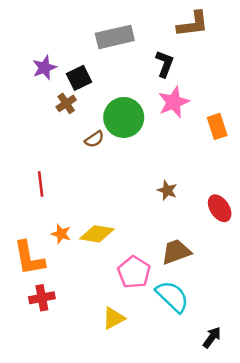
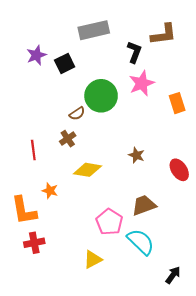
brown L-shape: (193, 24) -> (164, 34), moved
brown cross: (66, 103) -> (68, 139), moved
yellow diamond: (97, 234) -> (87, 170), moved

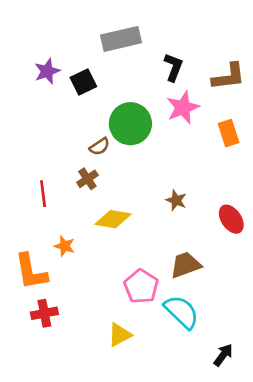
brown L-shape: (164, 34) -> (229, 77), moved

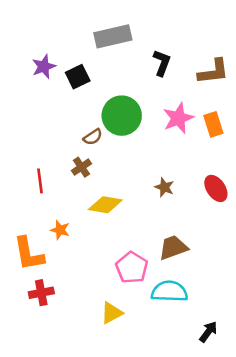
pink star: (183, 108) -> (178, 118), moved
red ellipse: (231, 219) -> (216, 188), moved
cyan semicircle: (182, 312) -> (169, 291), turned -42

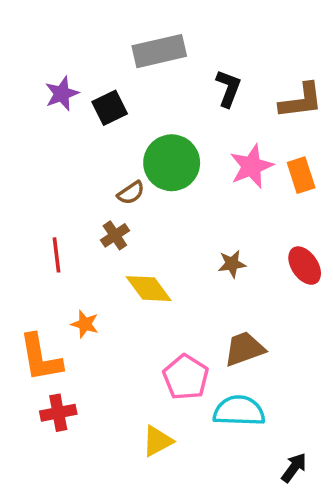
brown star: (164, 187) -> (232, 264), turned -30
yellow diamond: (105, 205) -> (149, 289), turned 44

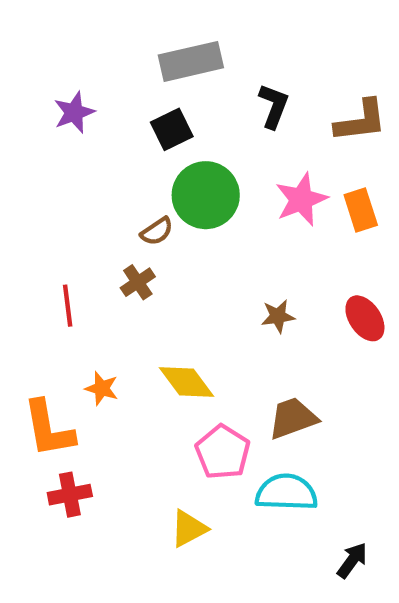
black square: (110, 108) -> (172, 129), moved
yellow diamond: (149, 289) -> (187, 382), moved

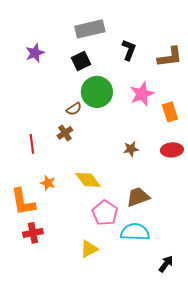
orange rectangle: (361, 210) -> (170, 112), moved
red ellipse: (365, 318) -> (172, 150), turned -60

